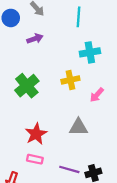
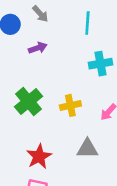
yellow cross: (70, 80) -> (70, 105), moved

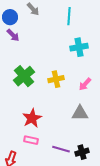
purple arrow: (38, 48) -> (13, 35), moved, turned 64
gray triangle: (87, 149) -> (80, 113), moved

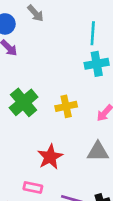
cyan line: (69, 16) -> (93, 33), moved
red star: (32, 118) -> (50, 157), moved

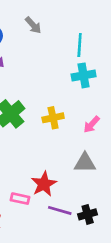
gray arrow: (36, 13) -> (33, 25), moved
red star: (50, 157) -> (44, 184), moved

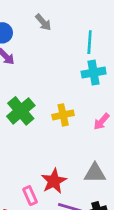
gray triangle: (85, 163) -> (95, 173), moved
pink rectangle: (20, 199) -> (30, 196), turned 54

